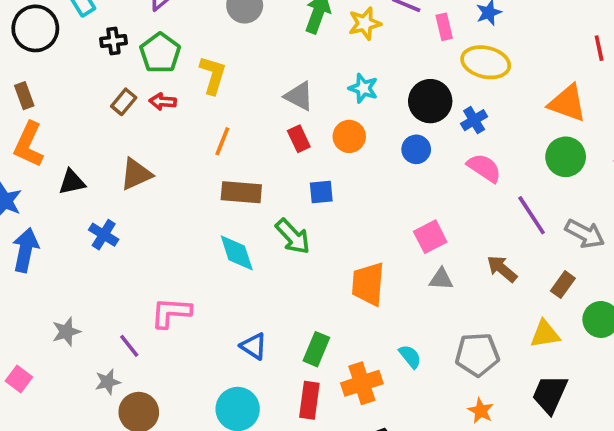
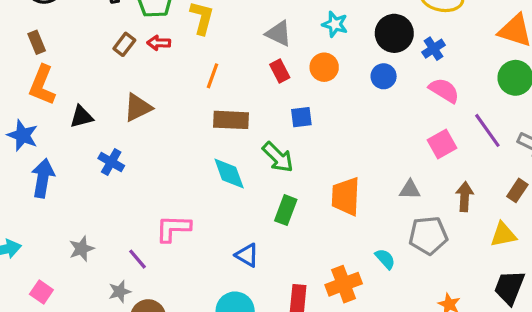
pink square: (430, 237) -> (442, 144), moved
brown arrow: (502, 269) -> (465, 197), moved, turned 56
green rectangle: (316, 349) -> (286, 210), moved
gray pentagon: (477, 355) -> (428, 235), moved

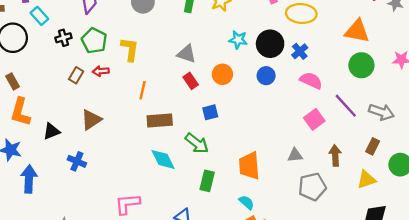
cyan star: (335, 24) -> (238, 40), moved
cyan semicircle: (385, 259) -> (247, 202), moved

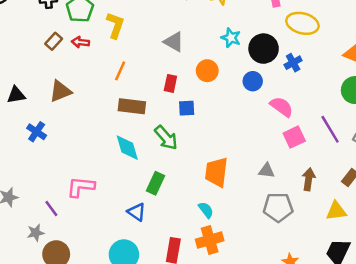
red rectangle: (191, 81) -> (170, 83), moved, turned 35
pink semicircle: (311, 81) -> (282, 107), moved
green rectangle: (207, 181) -> (156, 183), moved

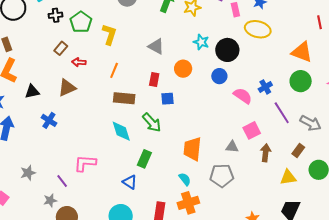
red arrow: (80, 42) -> (79, 62), moved
blue cross: (293, 63) -> (265, 87), moved
pink square: (294, 137) -> (252, 130), moved
gray pentagon: (278, 207) -> (222, 176), moved

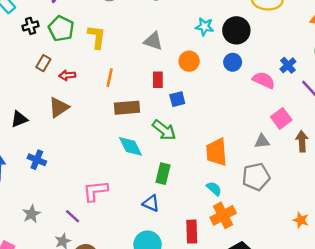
blue cross: (49, 120) -> (37, 160), moved

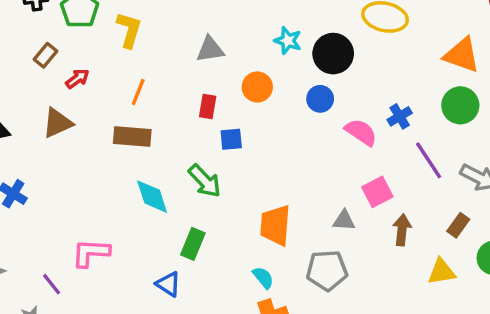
gray triangle: (153, 41) -> (210, 49), turned -36
red arrow: (67, 75) -> (77, 79), turned 140
brown rectangle: (127, 108) -> (132, 136), moved

